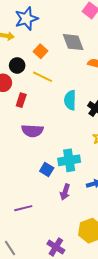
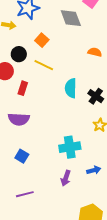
gray diamond: (73, 42) -> (71, 18), moved
purple semicircle: (32, 131) -> (19, 119), moved
blue square: (47, 169) -> (22, 156), moved

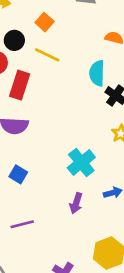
red rectangle: (23, 88) -> (20, 85), size x1.5
cyan semicircle: (71, 88) -> (97, 73), moved
cyan cross: (70, 147) -> (81, 162), turned -30

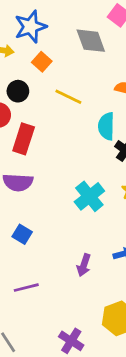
orange square: (45, 22) -> (42, 62), moved
yellow line: (47, 55) -> (68, 97), moved
cyan cross: (81, 162) -> (89, 196), moved

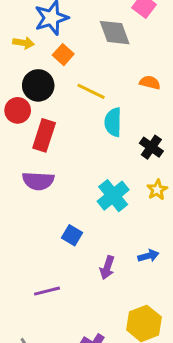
black circle: (18, 91) -> (38, 85), size x1.4
cyan semicircle: (106, 126) -> (113, 122), moved
blue square: (22, 234) -> (72, 235), moved

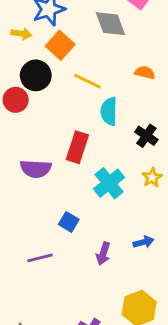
orange square: (63, 55) -> (60, 45), size x1.4
red rectangle: (44, 135) -> (77, 147), moved
purple line: (47, 291) -> (40, 258), moved

